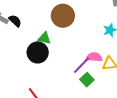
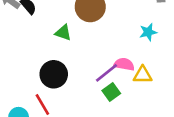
black circle: (38, 52) -> (54, 74), moved

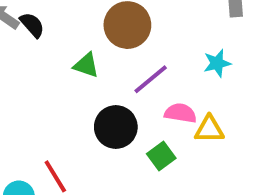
purple line: (106, 73) -> (151, 79), moved
black circle: (54, 74) -> (116, 127), moved

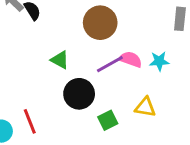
green triangle: (86, 65) -> (60, 60), moved
pink semicircle: (180, 113) -> (131, 59), moved

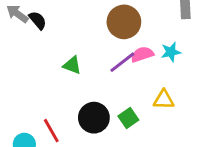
brown circle: (100, 23) -> (124, 22), moved
pink semicircle: (131, 59) -> (142, 54), turned -30
black circle: (79, 94) -> (94, 118), moved

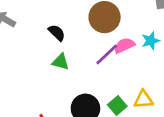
black semicircle: (38, 20) -> (57, 33), moved
yellow triangle: (164, 100) -> (143, 99), moved

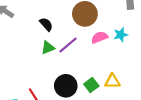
purple line: (107, 54) -> (68, 45), moved
green triangle: (61, 62) -> (48, 48), turned -40

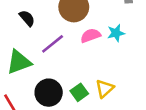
green triangle: (48, 48) -> (19, 62), moved, size x1.5
yellow triangle: (112, 81) -> (105, 89), turned -42

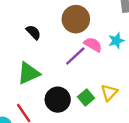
pink semicircle: (91, 36) -> (93, 44), turned 54
purple line: (53, 44) -> (75, 56), moved

